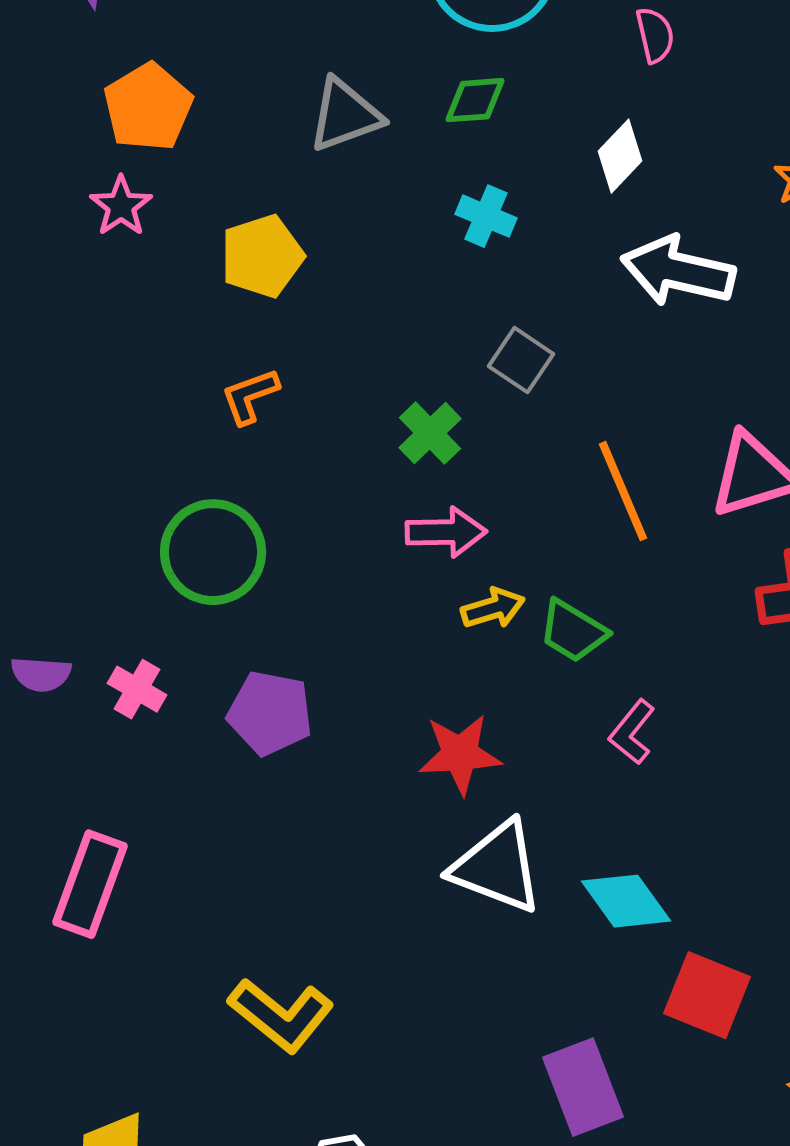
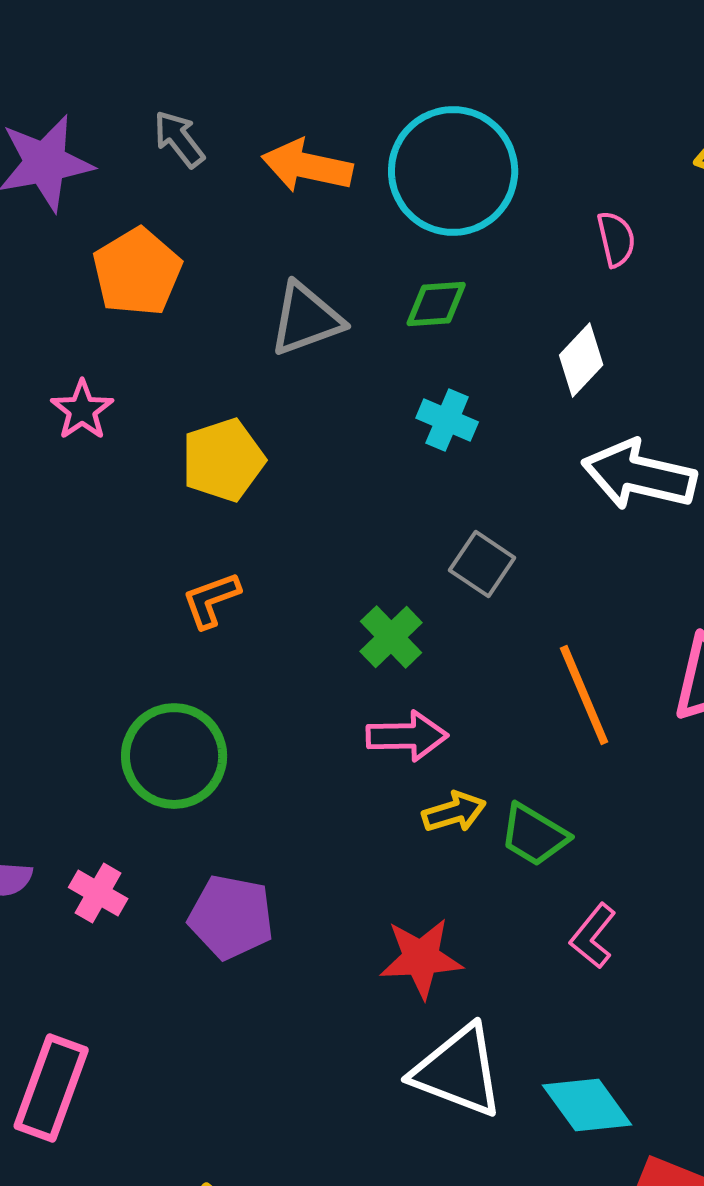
orange pentagon: (148, 107) -> (137, 272), moved

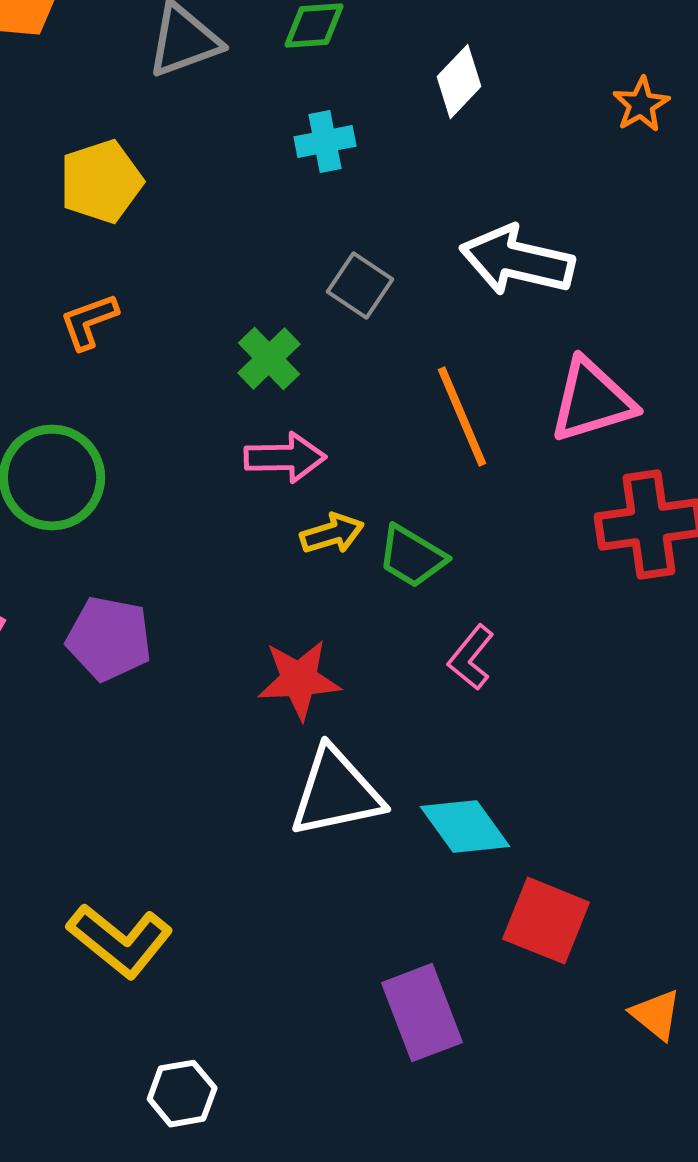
cyan cross: (447, 420) -> (325, 142), turned -34
white arrow: (639, 475) -> (517, 261), moved
white triangle: (458, 1071) -> (336, 793), turned -33

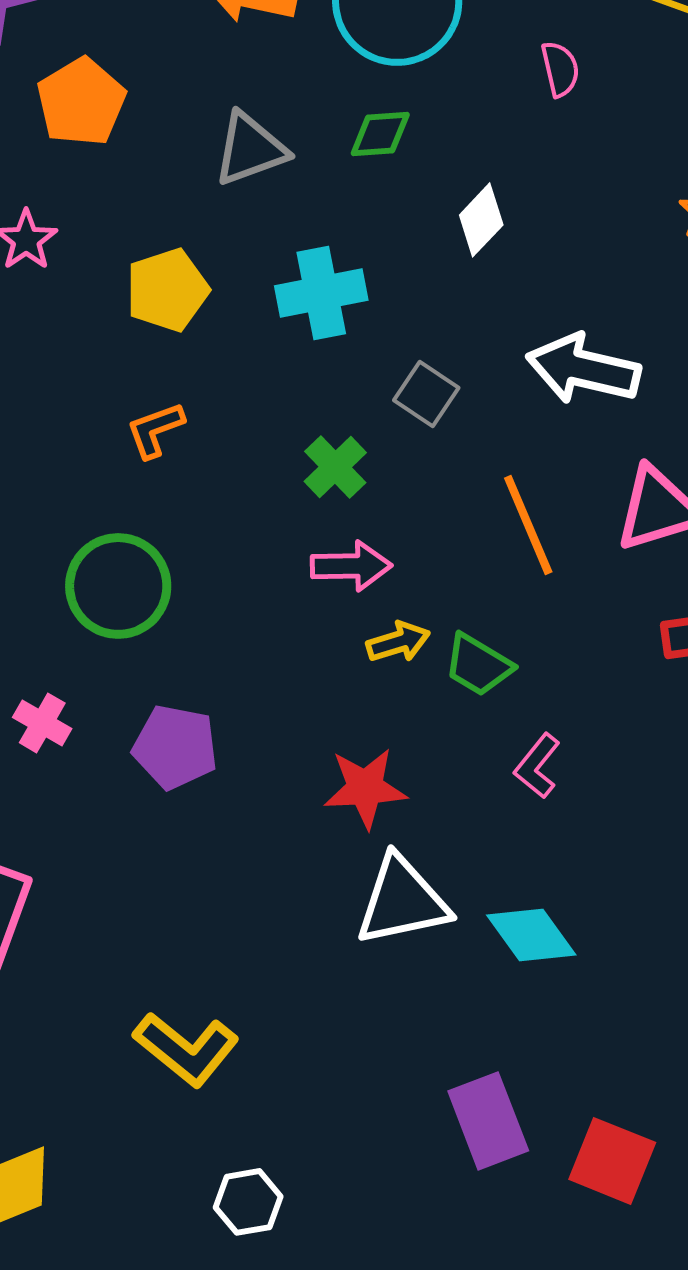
white diamond: (459, 82) -> (481, 220), moved
cyan cross: (325, 142) -> (321, 293), moved, size x1.5
red square: (546, 921) -> (612, 1161), moved

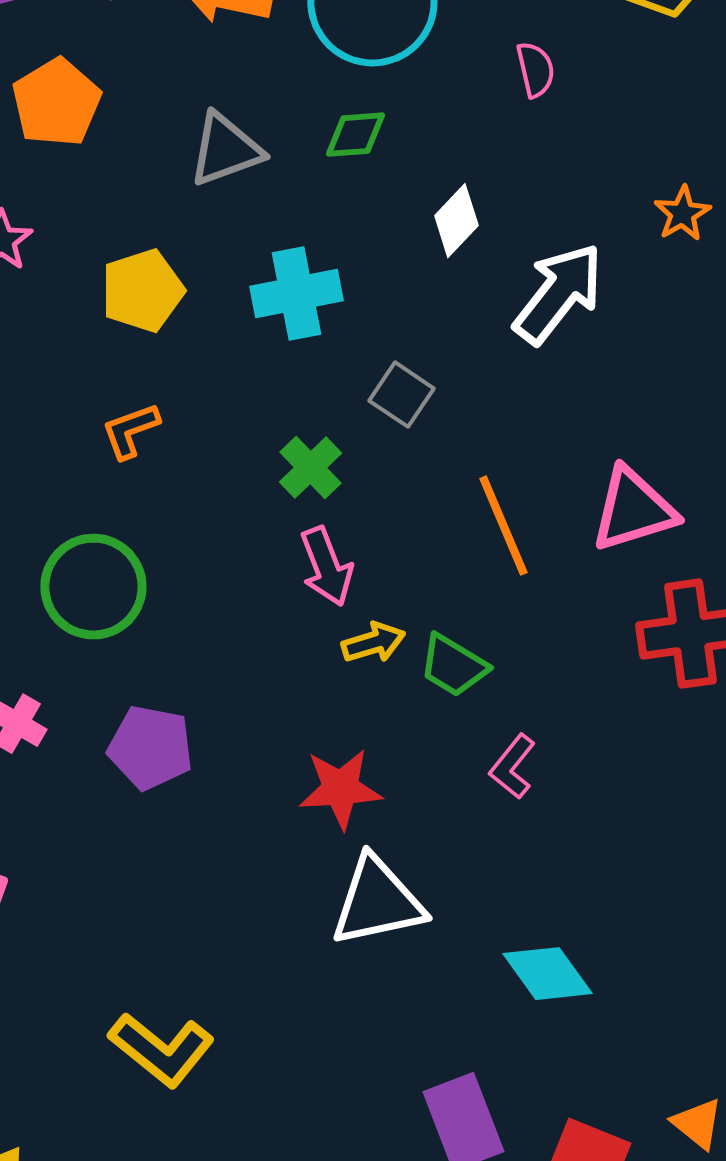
white arrow: (583, 369) -> (558, 294), moved, turned 115
pink arrow: (351, 566) -> (326, 567), turned 70
cyan diamond: (531, 935) -> (547, 974), moved

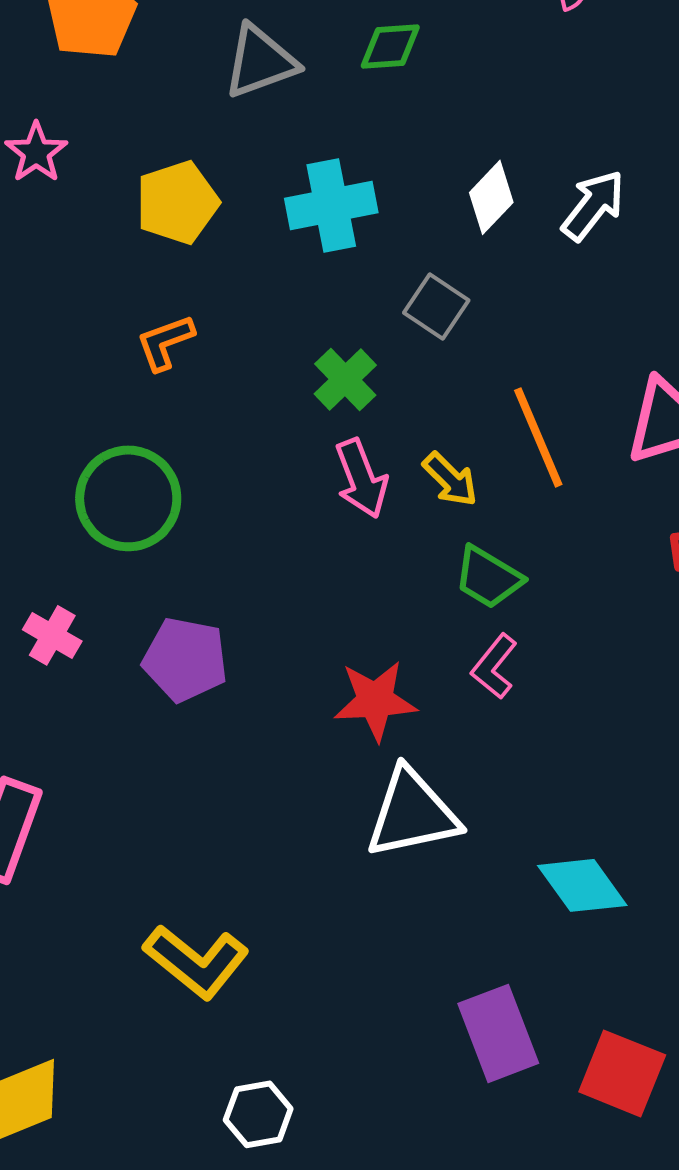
white diamond: (456, 221) -> (491, 197), moved
white arrow: (558, 294) -> (593, 205), size x0.7
yellow arrow: (373, 643) -> (450, 479), moved, turned 62
pink L-shape: (512, 767) -> (494, 666), moved

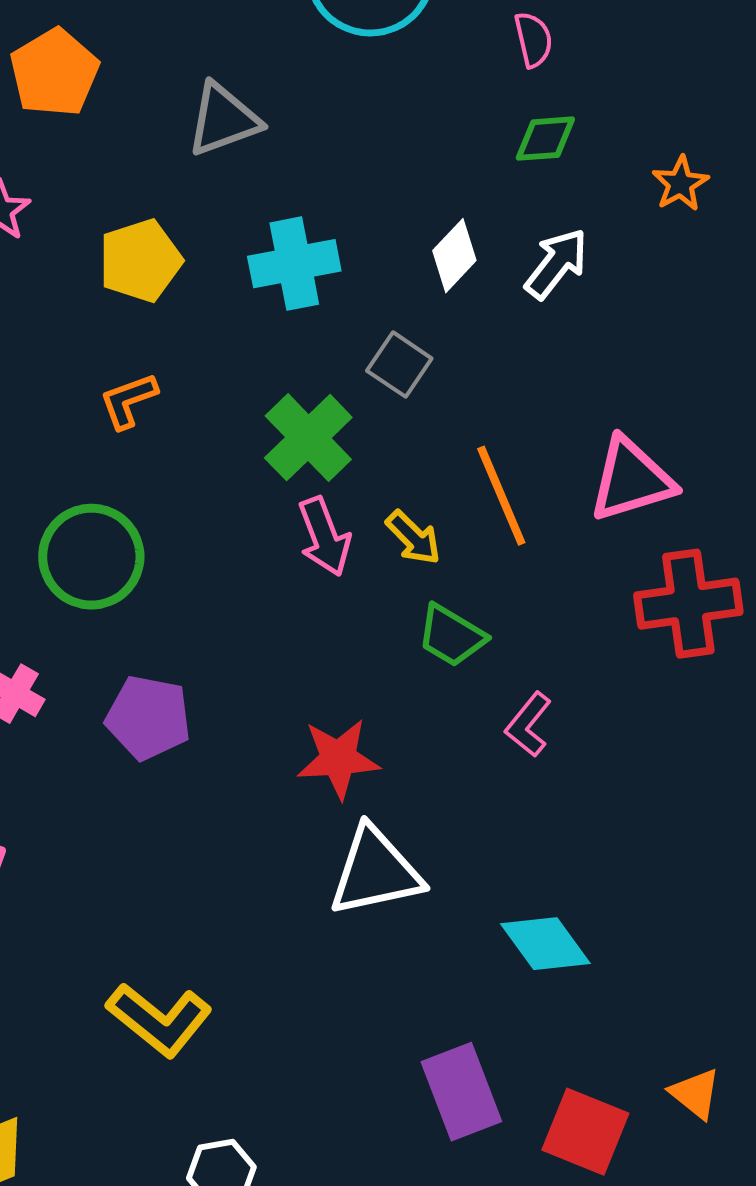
green diamond: (390, 46) -> (545, 139), moved
green cross: (345, 379) -> (308, 438), size x1.4
pink L-shape: (494, 666) -> (528, 725), moved

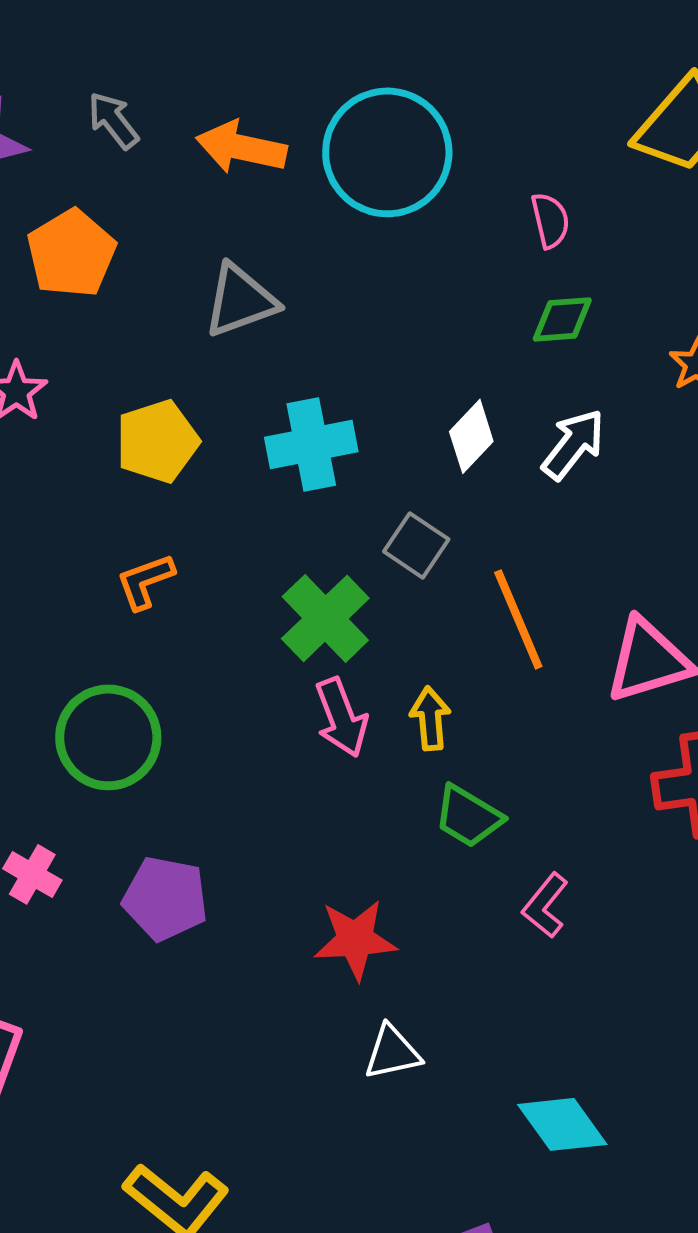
orange line: (501, 496) -> (518, 619), moved
yellow arrow: (413, 538) -> (430, 718), turned -140
white triangle: (375, 872) -> (392, 1052), size x0.6

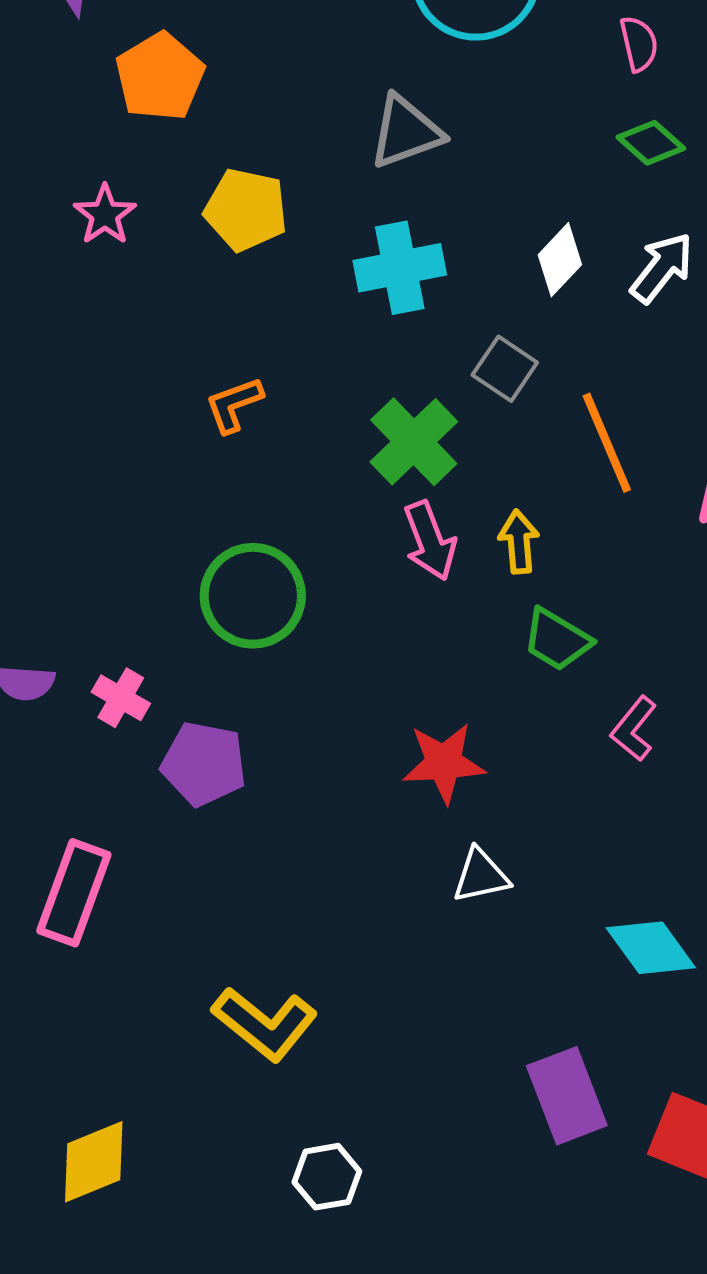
gray triangle: (240, 300) -> (406, 132), moved
green diamond: (562, 319) -> (651, 143), turned 46
yellow pentagon: (157, 441) -> (246, 210), moved, turned 30
green circle: (108, 737) -> (253, 596), moved
purple pentagon: (165, 898) -> (204, 764), moved

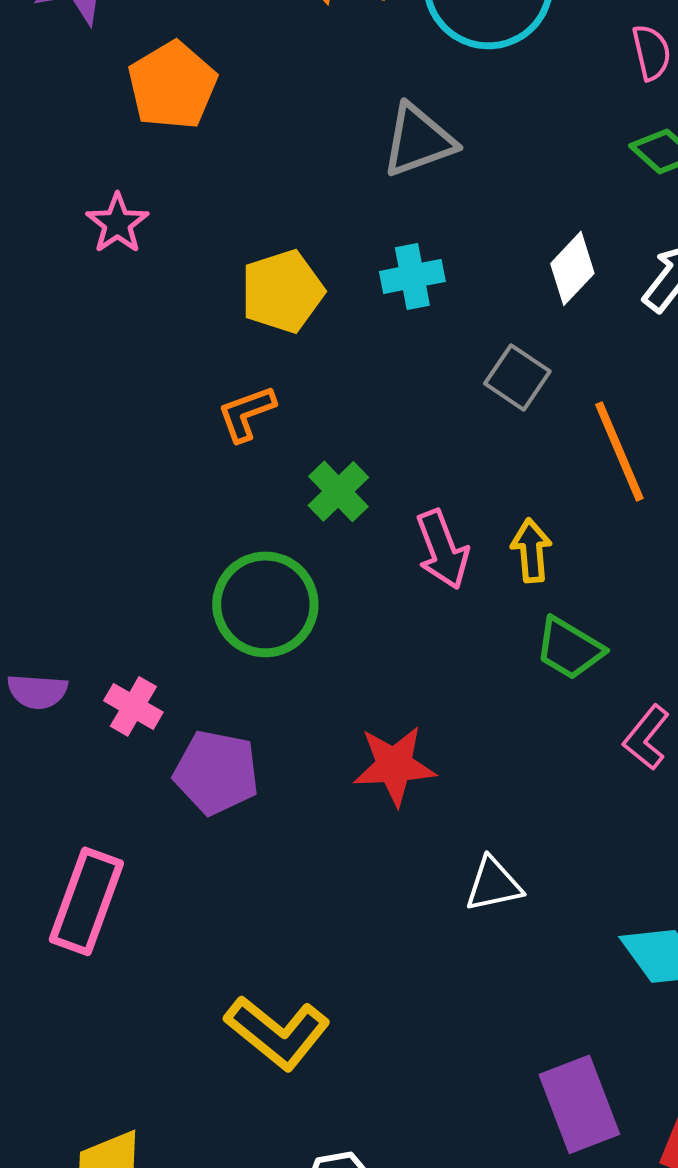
yellow pentagon: (246, 210) -> (282, 291), moved, turned -30
cyan cross: (400, 268) -> (412, 276), size x0.7
green cross: (414, 442) -> (338, 491), moved, size x0.7
red star: (444, 763) -> (394, 765), moved

